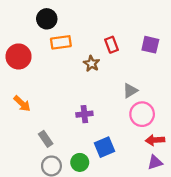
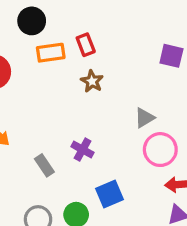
red rectangle: (111, 45) -> (86, 45), moved
purple cross: (84, 114) -> (82, 150), turned 35
gray rectangle: (46, 139) -> (44, 165), moved

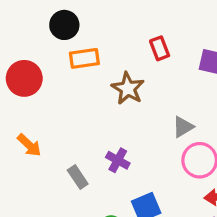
red rectangle: (86, 45) -> (160, 48), moved
brown star: (92, 81) -> (128, 88), size x1.4

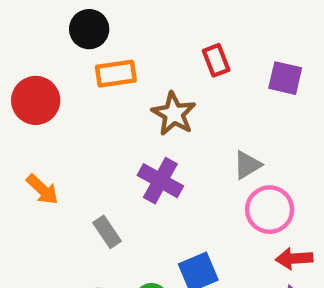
purple cross: (118, 160) -> (160, 181), moved, size x1.4

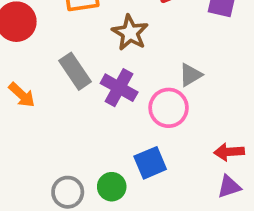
pink circle: (270, 210) -> (169, 108), moved
gray rectangle: (107, 232) -> (75, 71), moved, size x1.4

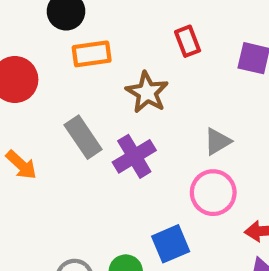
purple cross: (119, 88) -> (134, 156), turned 30
pink circle: (169, 108) -> (213, 193), moved

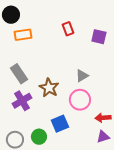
brown star: (147, 92) -> (49, 88), moved
purple cross: (134, 156) -> (22, 101), moved

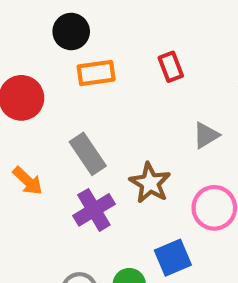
red rectangle: (68, 29) -> (171, 67), moved
gray triangle: (82, 76) -> (206, 135), moved

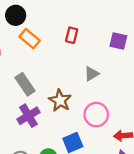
red rectangle: (171, 67) -> (72, 35), turned 35
orange rectangle: (96, 73) -> (30, 39), turned 48

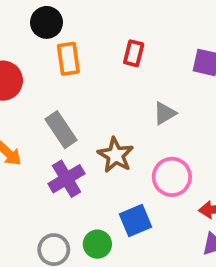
orange rectangle: (30, 39) -> (68, 59), turned 42

